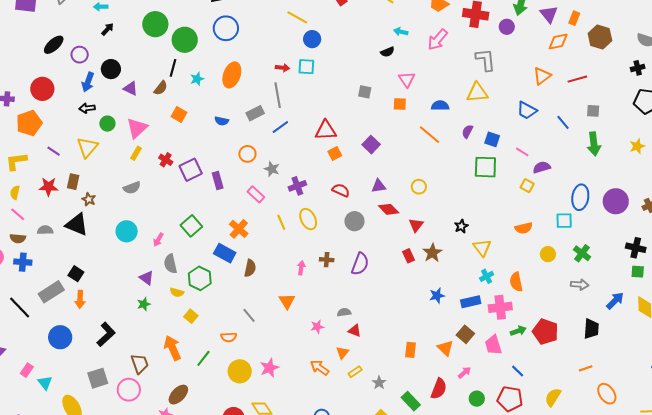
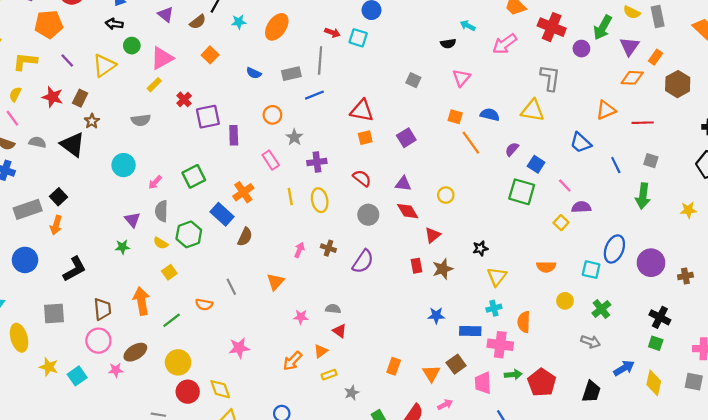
orange square: (400, 104) -> (455, 117), moved
orange arrow: (320, 368) -> (292, 361), turned -96
yellow circle: (240, 371) -> (178, 362), moved
pink circle: (129, 390) -> (98, 341), moved

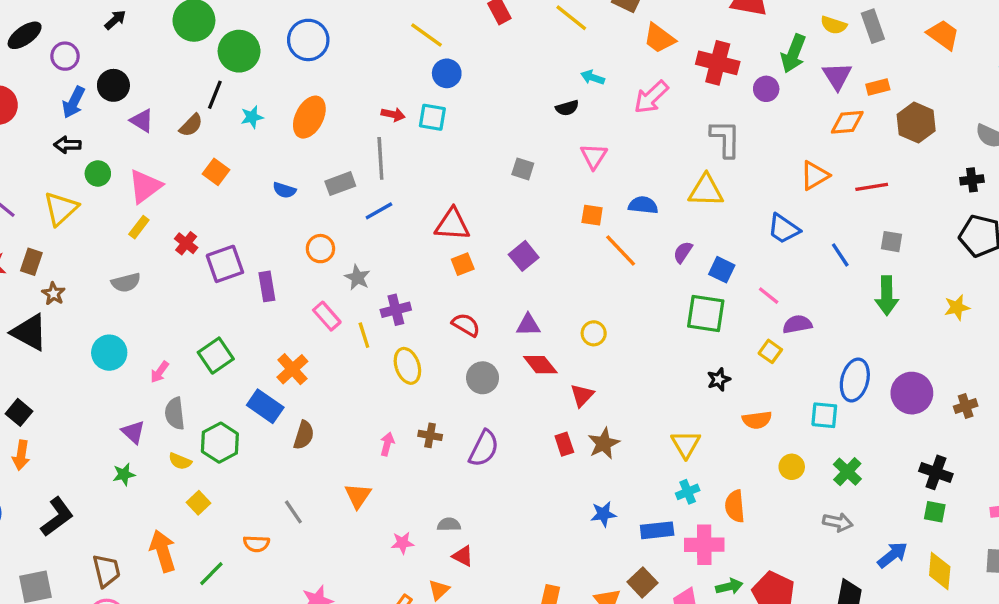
orange rectangle: (655, 57) -> (878, 87), turned 48
yellow line: (290, 196) -> (364, 335), moved
black star: (480, 248) -> (719, 379), moved

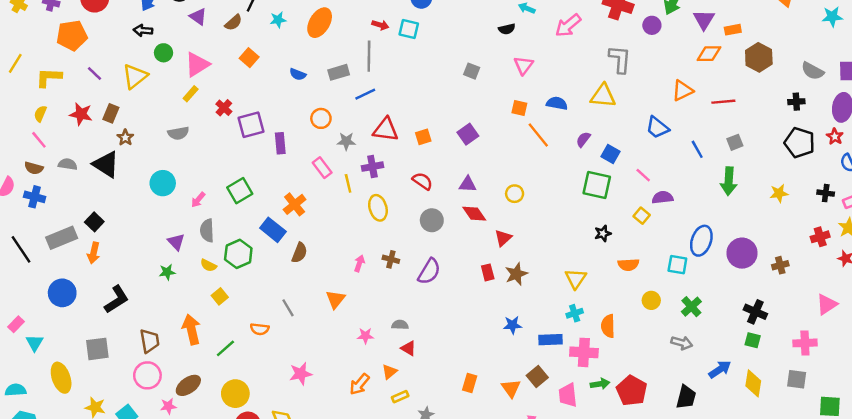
red triangle: (452, 224) -> (386, 130), moved
gray square: (891, 242) -> (735, 142), turned -35
gray star: (357, 278) -> (346, 141), turned -30

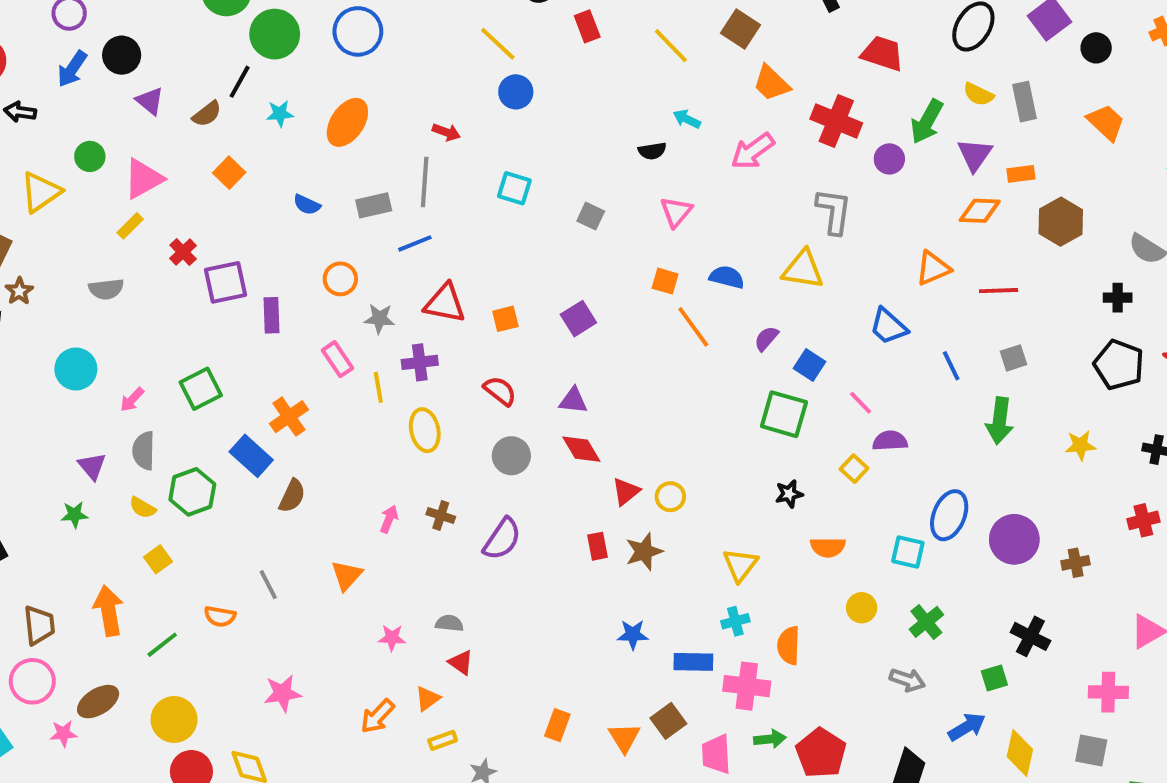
cyan square: (409, 29) -> (514, 188), moved
black arrow: (143, 30) -> (20, 112), moved
yellow circle: (515, 194) -> (670, 497), moved
green square: (753, 340) -> (994, 678), moved, turned -35

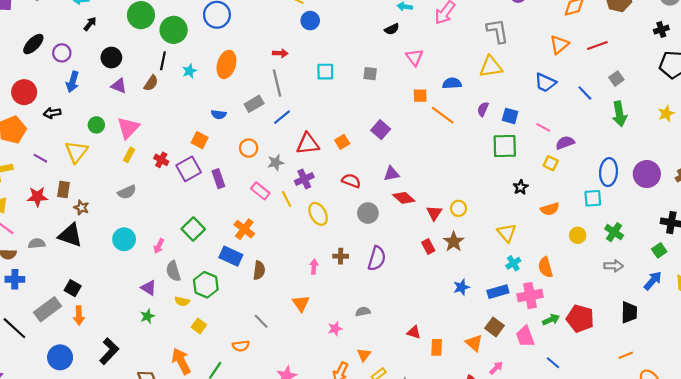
black circle: (122, 55) -> (111, 58), moved
orange square: (229, 173) -> (200, 140), moved
red triangle: (461, 662) -> (414, 332), moved

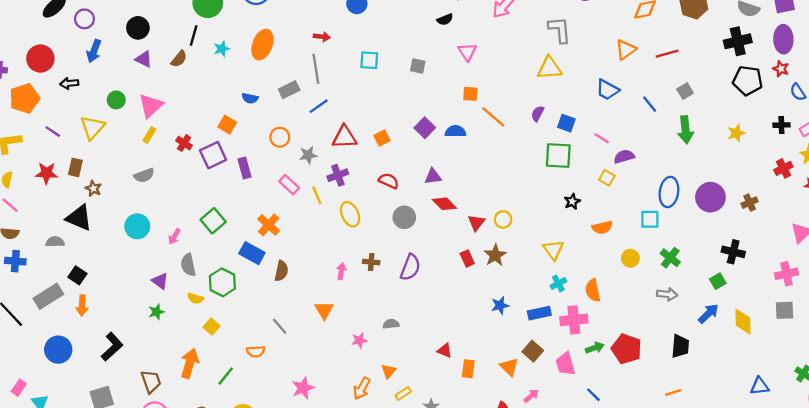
black cross: (661, 30) -> (738, 41), size x1.6
blue semicircle: (452, 83) -> (456, 131), moved
gray semicircle: (37, 243) -> (55, 242), moved
orange arrow: (181, 361) -> (190, 363), turned 40

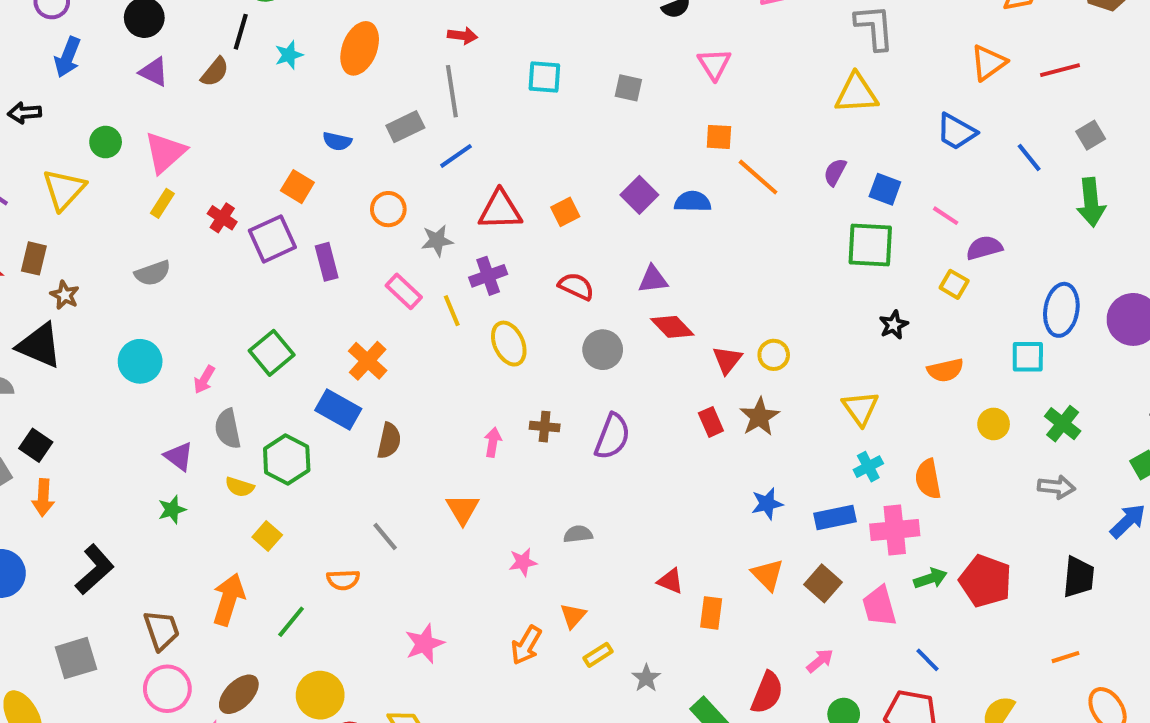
orange triangle: (509, 367) -> (768, 575), moved

